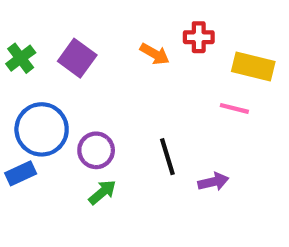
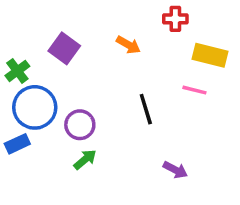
red cross: (199, 37) -> (175, 19), moved
green cross: (21, 58) -> (17, 71), moved
black line: (167, 157) -> (146, 109), moved
purple arrow: (213, 182) -> (175, 170), moved, turned 40

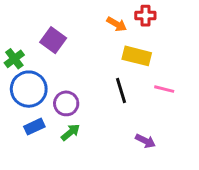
orange arrow: (128, 45) -> (117, 24), moved
yellow rectangle: (210, 55) -> (137, 56), moved
pink line: (194, 90) -> (164, 89), moved
blue rectangle: (17, 144) -> (34, 127), moved

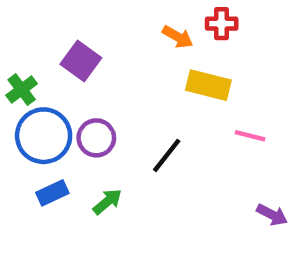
black line: (121, 90) -> (167, 155), moved, turned 55
purple circle: (66, 103) -> (96, 138), moved
purple arrow: (145, 141) -> (272, 215), moved

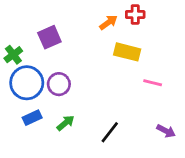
orange arrow: (178, 37) -> (108, 23), turned -66
purple square: (81, 61) -> (49, 37), turned 30
black line: (167, 155) -> (110, 132), moved

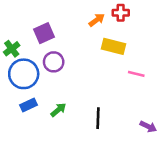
purple circle: (59, 84) -> (54, 62), moved
purple arrow: (166, 131) -> (148, 127), moved
black line: (110, 132) -> (98, 118), turned -36

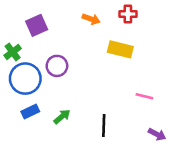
orange arrow: (97, 20) -> (91, 19), moved, turned 56
purple square: (44, 33) -> (37, 25), moved
pink line: (136, 74) -> (144, 96), moved

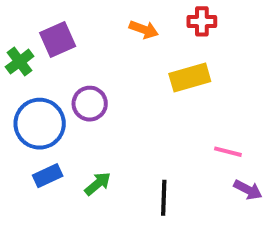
yellow rectangle: (120, 49) -> (190, 78), turned -30
green cross: (13, 52) -> (20, 62), moved
purple arrow: (157, 134) -> (248, 190), moved

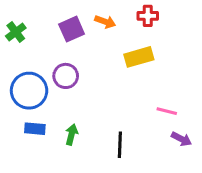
purple square: (58, 39) -> (72, 29), moved
green cross: (20, 62) -> (16, 32), moved
blue rectangle: (48, 176) -> (35, 129), turned 30
green arrow: (98, 184) -> (72, 135), turned -36

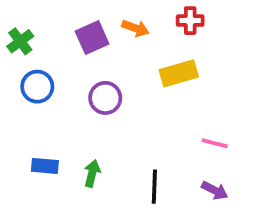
purple circle: (66, 76) -> (105, 98), moved
blue circle: (29, 91) -> (37, 87), moved, size x0.7
purple arrow: (181, 139) -> (215, 190), moved

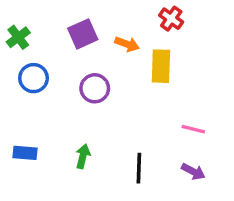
red cross: (190, 21) -> (171, 19), turned 35
orange arrow: (135, 28) -> (127, 44), moved
yellow rectangle: (179, 73) -> (161, 66), turned -72
blue rectangle: (45, 166) -> (25, 153), moved

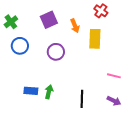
orange arrow: (127, 44) -> (75, 26), turned 48
blue rectangle: (25, 153) -> (31, 91), moved

